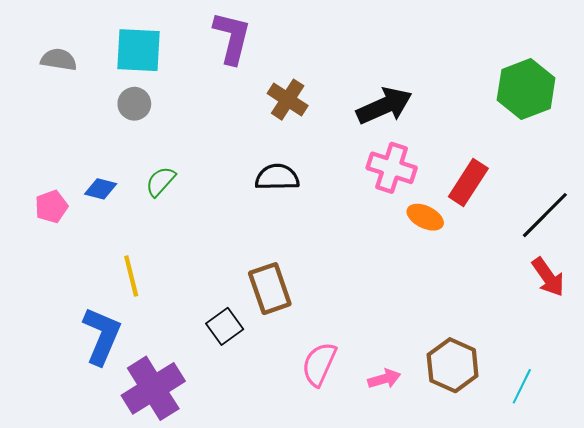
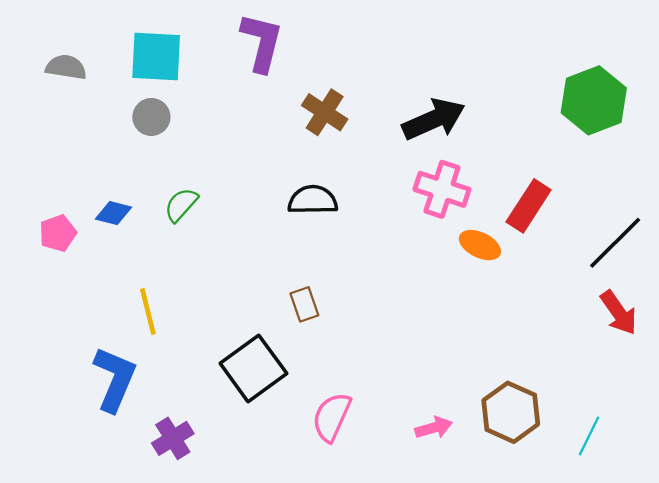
brown rectangle: (270, 289) -> (304, 304), moved, size x0.6
black square: (225, 326) -> (253, 368), size x1.6
pink semicircle: (319, 364) -> (332, 417), moved
purple cross: (153, 388) -> (173, 438), size x0.6

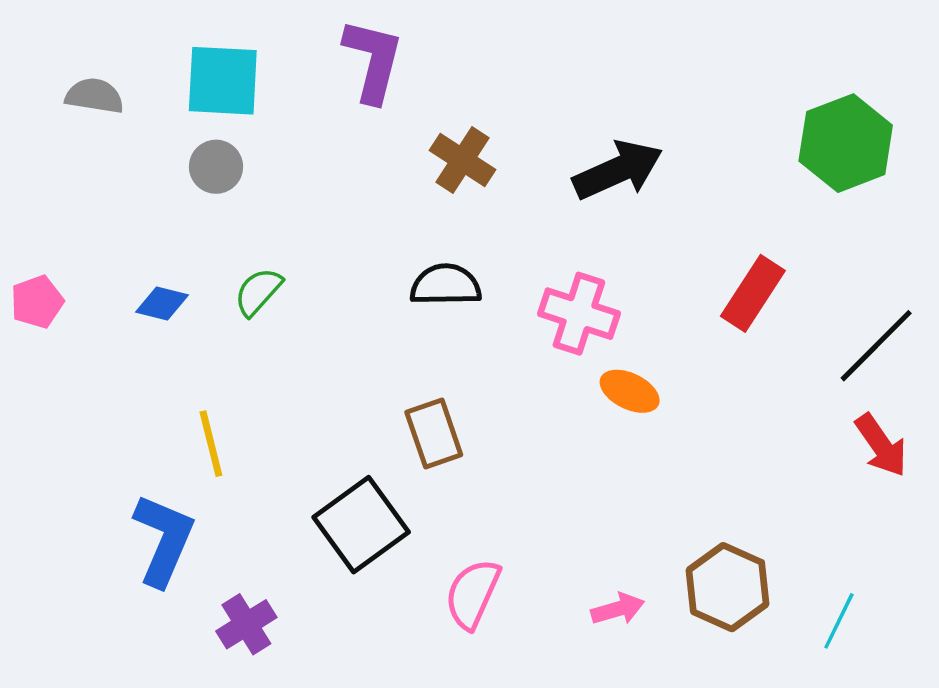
pink cross: (442, 189) -> (579, 314), moved
pink pentagon: (58, 233) -> (37, 302), moved
orange ellipse: (480, 245) -> (630, 391), moved
brown rectangle: (304, 304) -> (434, 433), size x1.4

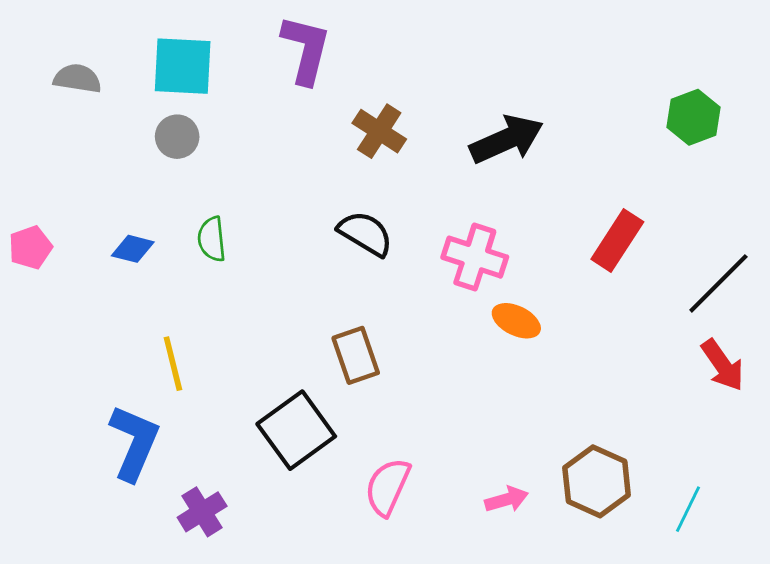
green hexagon: (846, 143) -> (693, 117), size x0.7
black semicircle: (446, 285) -> (365, 234), turned 32
green semicircle: (258, 292) -> (212, 239), turned -48

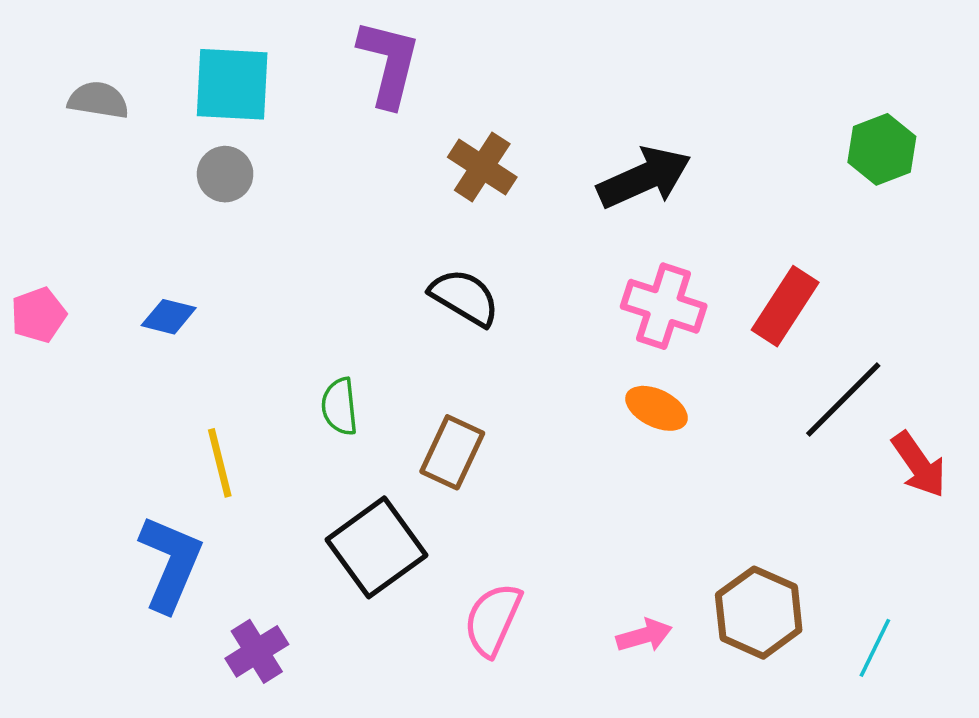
green semicircle: (212, 239) -> (340, 407), moved
pink cross: (475, 257) -> (664, 306), moved
black line: (718, 283) -> (843, 400), moved
brown rectangle: (356, 355) -> (452, 452), turned 44

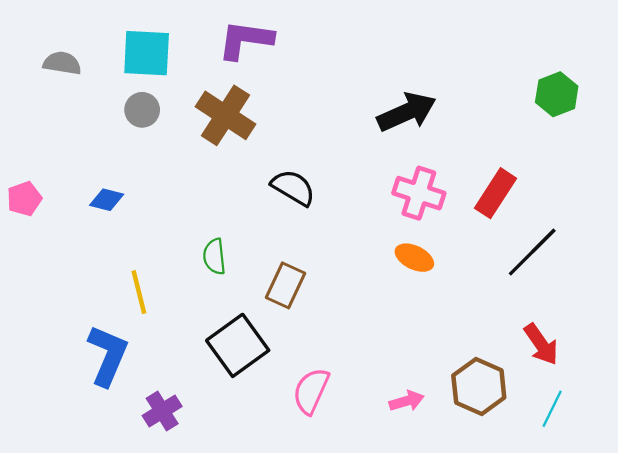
purple L-shape: (389, 63) -> (245, 40), turned -96
brown cross: (482, 167) -> (225, 115), moved, size x1.4
red arrow: (919, 465) -> (541, 344), moved

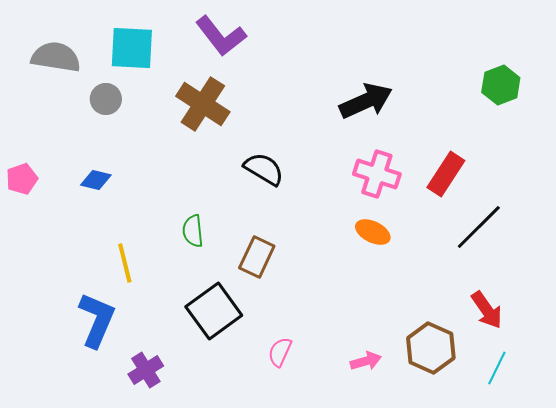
purple L-shape: (245, 40) -> (221, 36), turned -136
gray semicircle: (62, 63) -> (56, 57), size x1.4
gray circle: (142, 110) -> (106, 99), moved
pink semicircle: (311, 391) -> (280, 352), size x0.7

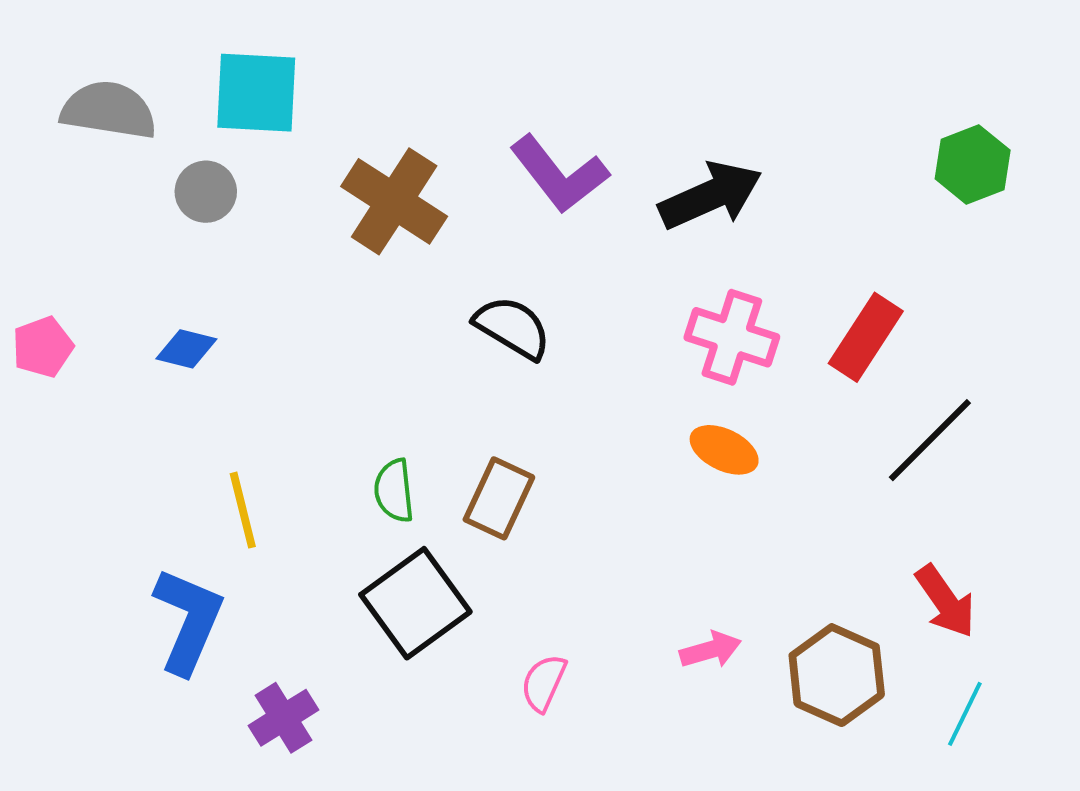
purple L-shape: (221, 36) -> (559, 174), moved
green semicircle: (193, 231) -> (394, 491), moved
pink arrow: (366, 361) -> (711, 650), moved

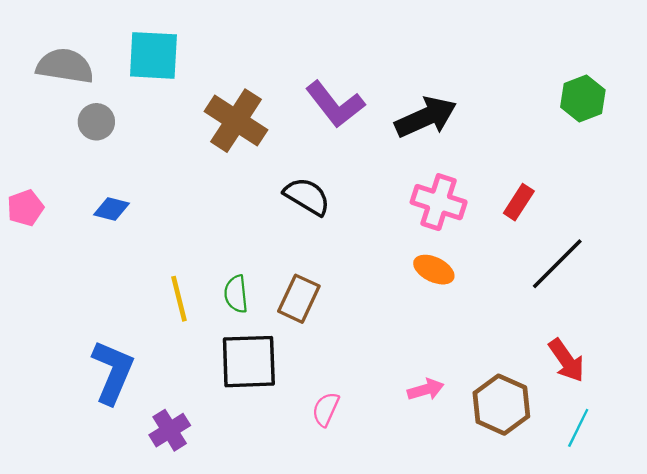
gray circle: (206, 192) -> (96, 122), moved
red rectangle: (866, 337) -> (519, 202), size x0.7
yellow line: (243, 510) -> (179, 299), moved
black square: (415, 603) -> (249, 362), turned 34

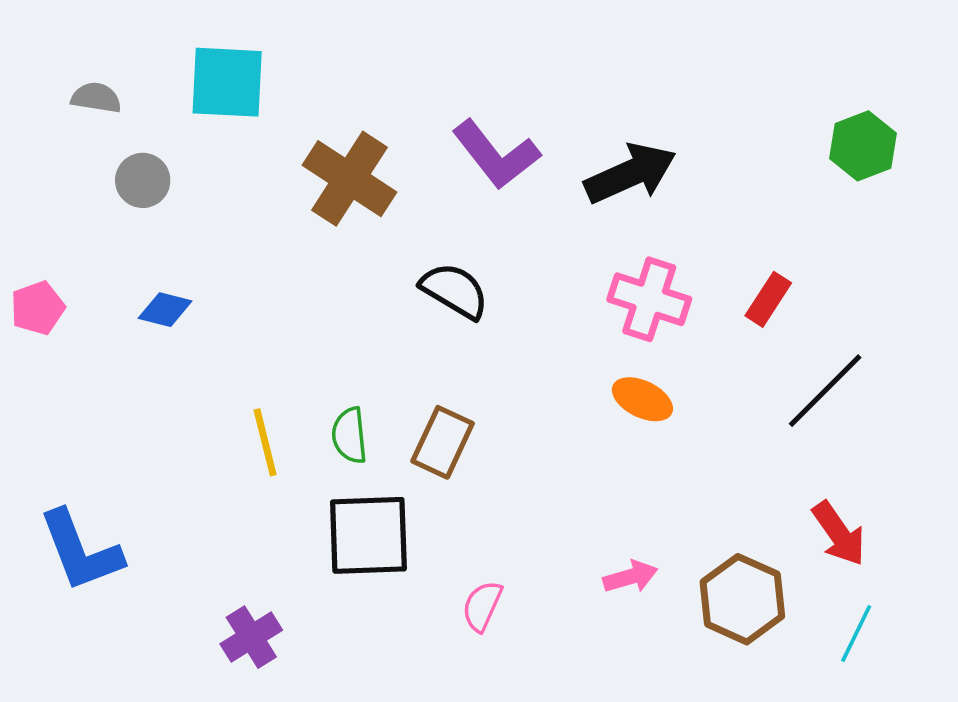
gray semicircle: (65, 66) -> (96, 98), size x0.6
blue L-shape: (113, 372) -> (81, 551), moved, turned 136

